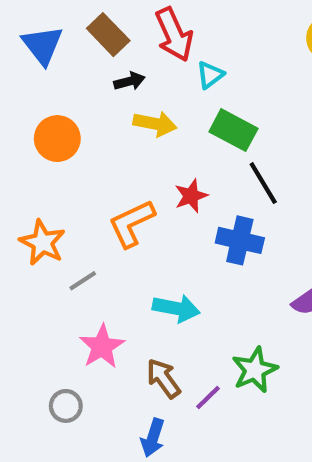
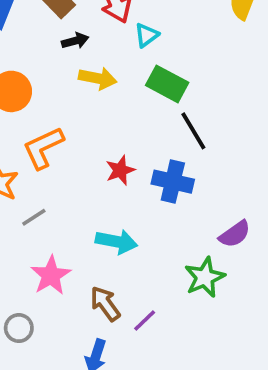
red star: (191, 196) -> (120, 170), moved
orange L-shape: (132, 223) -> (43, 148), moved
green star: (255, 370) -> (205, 277), moved

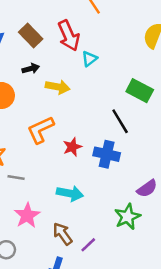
black arrow: (75, 41) -> (31, 69), moved
green rectangle: (167, 84) -> (140, 91), moved
orange L-shape: (43, 148) -> (41, 130), moved
gray line: (34, 217) -> (16, 178), turned 42

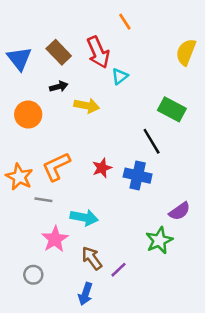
orange L-shape: (41, 130) -> (56, 167), moved
cyan arrow: (70, 193) -> (84, 218), moved

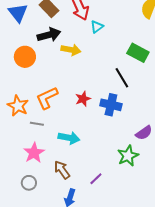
black arrow: (59, 87) -> (49, 35), size x1.6
pink star: (55, 239) -> (34, 153), moved
brown arrow: (92, 258) -> (62, 170), moved

